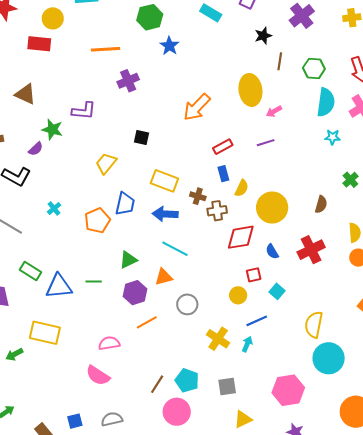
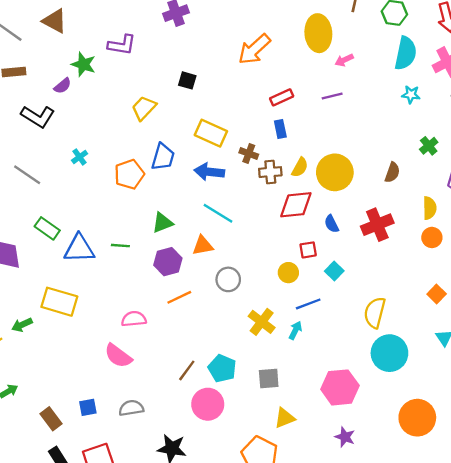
yellow semicircle: (242, 188) -> (300, 167), moved

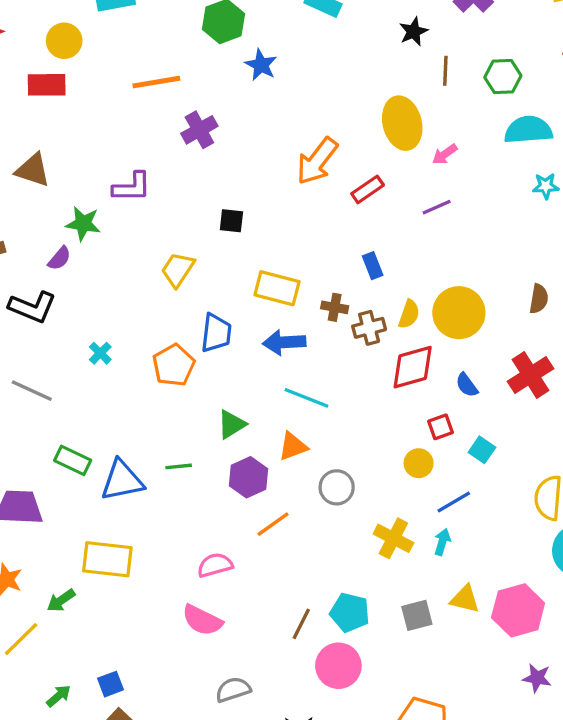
cyan semicircle: (406, 53) -> (528, 130), turned -96
red rectangle: (282, 97) -> (368, 189), moved
blue square: (88, 407) -> (110, 684), moved
yellow triangle: (285, 418) -> (465, 599), moved, turned 45

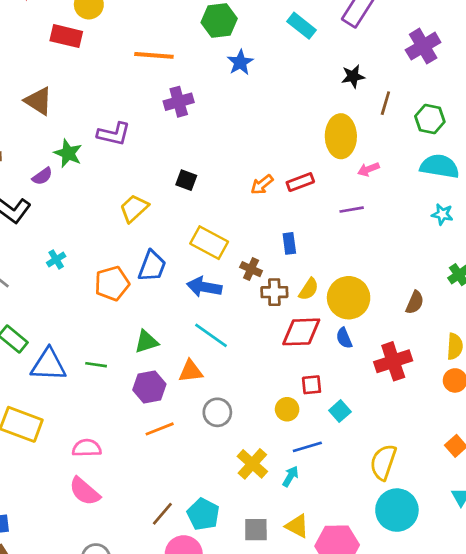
black star: (414, 31) -> (353, 76), moved
orange arrow: (317, 161) -> (262, 185), moved, size x0.6
blue semicircle: (467, 385) -> (344, 338), moved
pink semicircle: (215, 565) -> (87, 448), moved

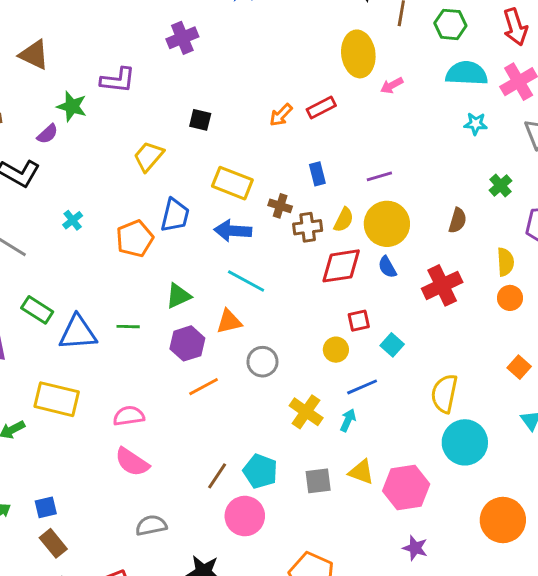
purple line: (352, 210) -> (379, 176), moved

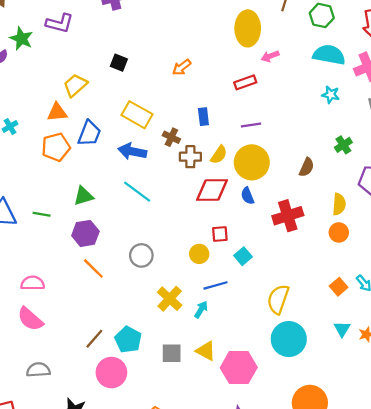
red rectangle: (321, 108) -> (245, 82), moved
orange triangle: (229, 322) -> (57, 112), moved
orange line: (204, 387) -> (93, 268), turned 65

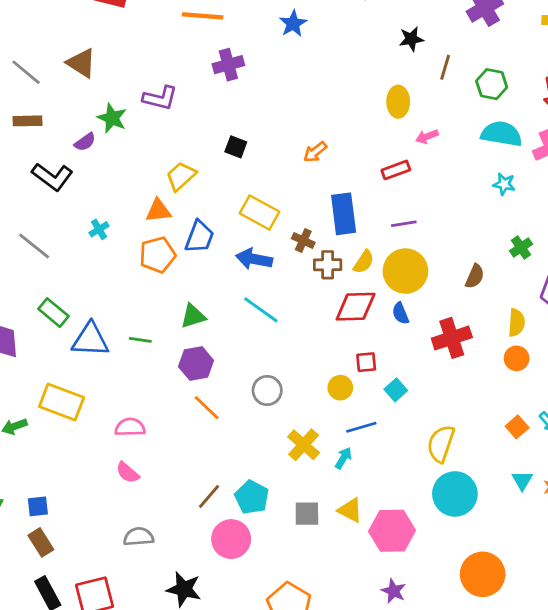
yellow ellipse: (248, 28) -> (398, 102), size x0.7
blue rectangle: (203, 117) -> (344, 214), size x1.8
pink semicircle: (30, 319) -> (128, 473), size x0.7

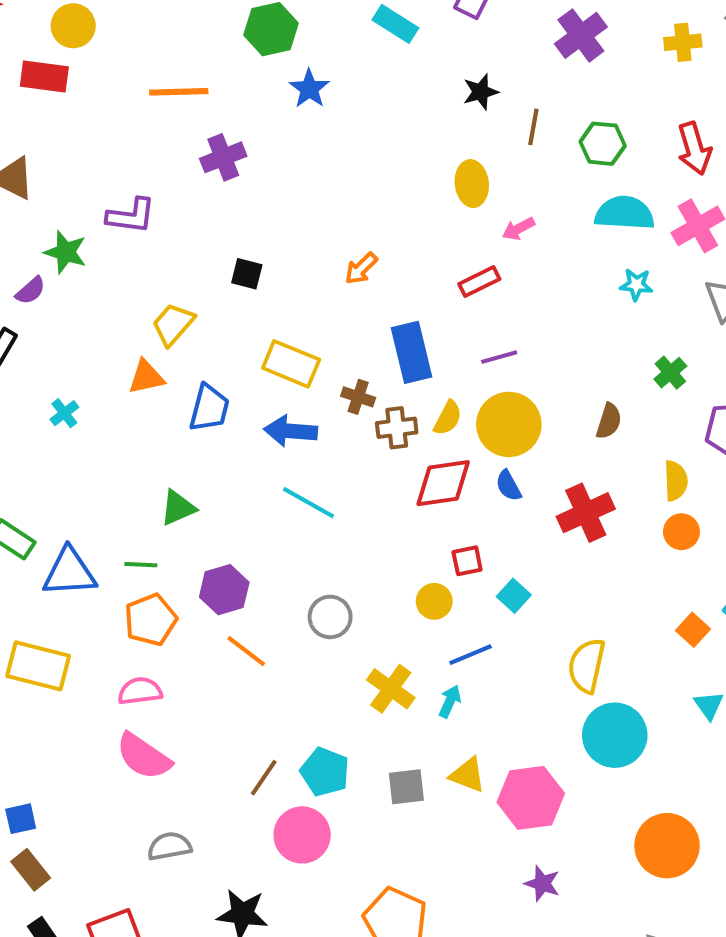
orange pentagon: (157, 255) -> (151, 620), moved
green triangle: (193, 316) -> (178, 508), moved
pink semicircle: (128, 473) -> (144, 756), size x1.6

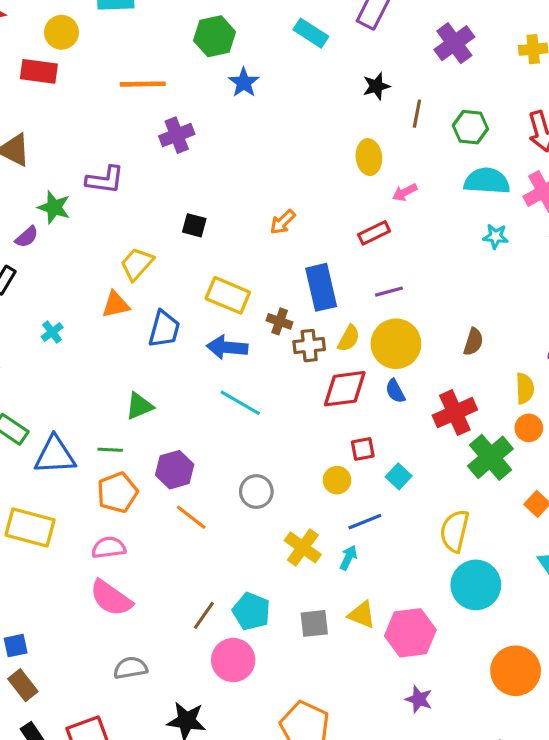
green cross: (670, 373) -> (490, 457), moved, size x1.8

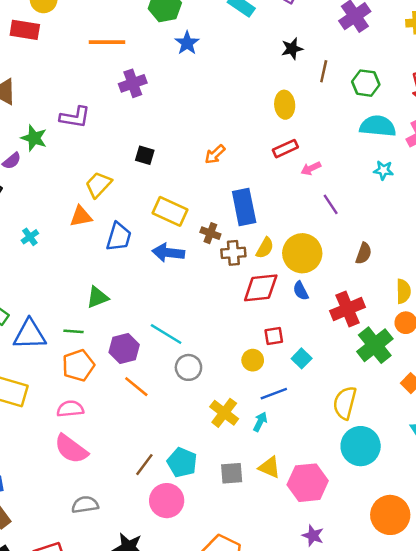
pink arrow: (405, 192) -> (311, 168), moved
red rectangle: (374, 233) -> (285, 149), moved
purple line: (389, 292) -> (331, 204), moved, turned 70
cyan line: (240, 403) -> (166, 334), moved

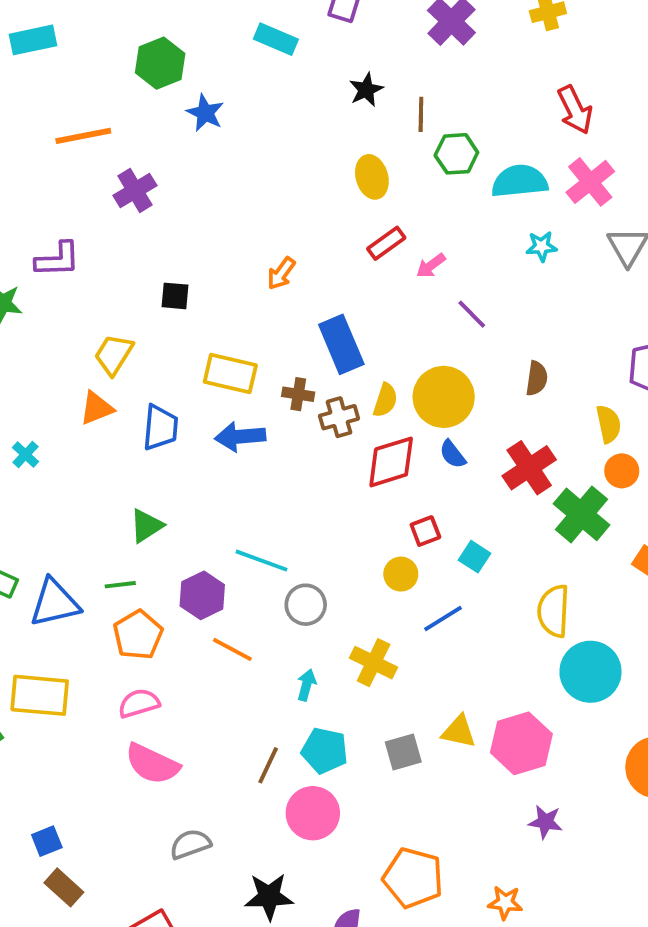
green hexagon: (366, 83) -> (456, 154), moved
cyan arrow: (260, 422) -> (306, 685), moved

